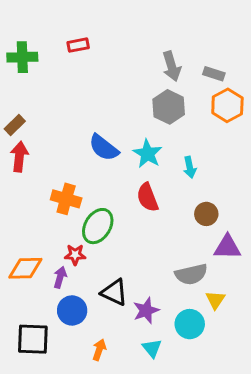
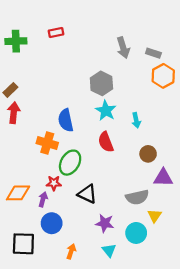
gray hexagon: (169, 107) -> (101, 83), moved
blue semicircle: (104, 148) -> (66, 120), moved, turned 40
black triangle: (114, 292) -> (87, 194), moved
purple star: (146, 310) -> (105, 223), turned 30

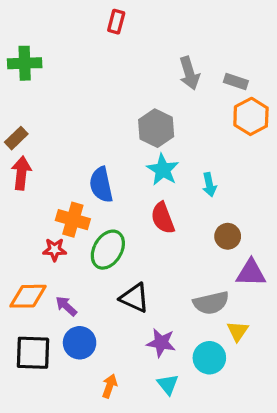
red rectangle: (56, 33) -> (116, 22), moved, turned -64
red star: (54, 183) -> (55, 250), moved
purple arrow: (43, 199) -> (66, 306), turned -64
black square: (23, 244) -> (33, 353), moved

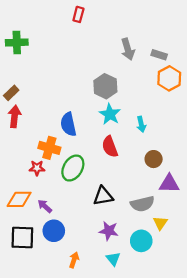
black triangle: (134, 298) -> (103, 196), moved, turned -35

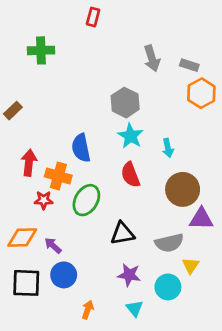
green cross: (17, 42) -> (41, 50), moved
red arrow: (15, 116) -> (29, 163), moved
brown circle: (154, 159) -> (183, 189), size x1.6

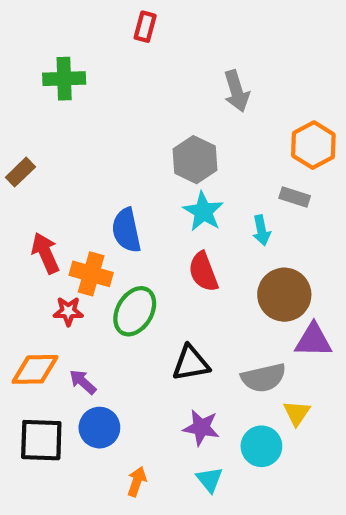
gray rectangle: (189, 65) -> (295, 197), moved
red arrow: (29, 163) -> (45, 253), turned -30

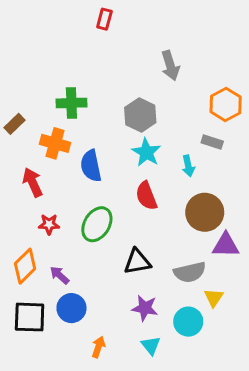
green cross: (64, 79) -> (71, 103), moved
orange cross: (91, 274) -> (55, 143), moved
orange diamond: (35, 369) -> (25, 266), turned -44

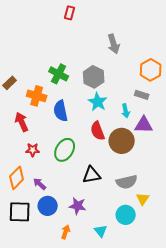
green cross: (71, 103) -> (59, 74), moved, turned 30
brown circle: (205, 212) -> (122, 141), moved
purple triangle: (226, 245) -> (144, 125), moved
purple star: (145, 308) -> (78, 206), moved

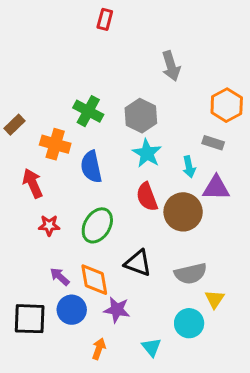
black triangle: (92, 175) -> (138, 263), turned 30
orange diamond: (17, 178) -> (94, 280), moved, turned -55

